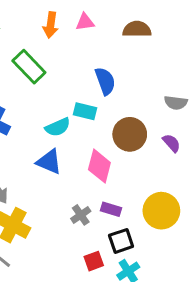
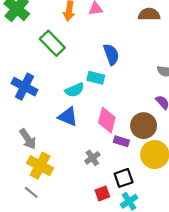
brown semicircle: (137, 29) -> (149, 14), moved
brown circle: (130, 134) -> (144, 126), moved
purple rectangle: (111, 209) -> (121, 141), moved

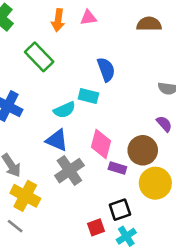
gray cross: (92, 158) -> (69, 171), moved, size x1.6

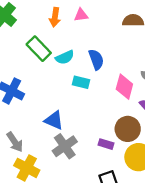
cyan semicircle: (64, 110) -> (65, 57), moved
pink diamond: (101, 144) -> (124, 87), moved

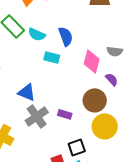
cyan semicircle: (65, 57) -> (37, 34), turned 48
purple rectangle: (106, 144) -> (65, 114), moved

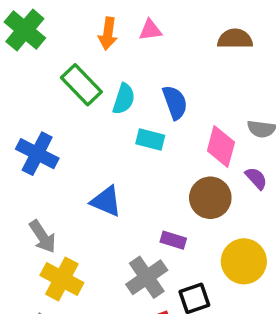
cyan semicircle: (37, 34) -> (124, 99), turned -96
brown circle: (95, 100) -> (210, 198), moved
gray cross: (37, 116) -> (147, 277), moved

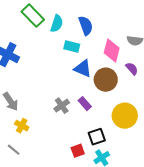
blue triangle: (106, 201) -> (83, 69), moved
purple rectangle: (173, 240) -> (85, 104), turned 32
gray cross: (147, 277) -> (62, 106), moved, size x0.7
yellow cross: (62, 279) -> (22, 126), size x0.6

